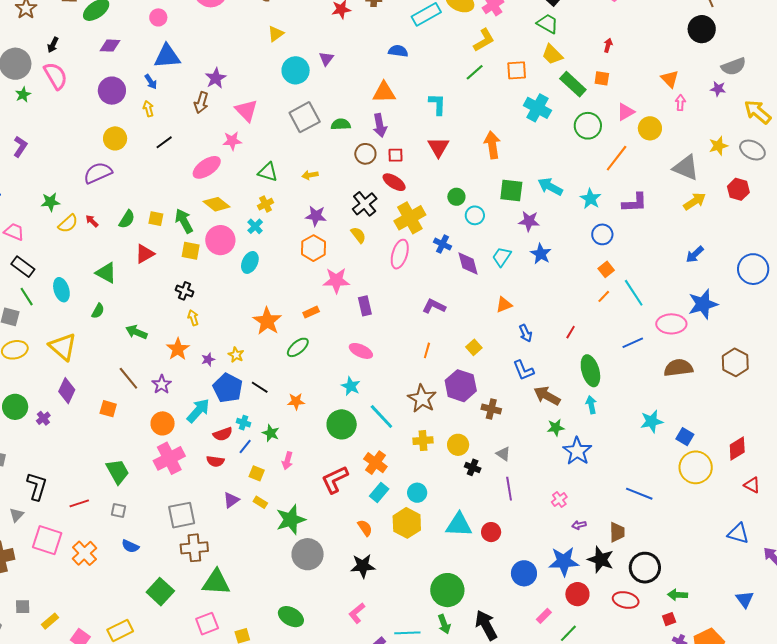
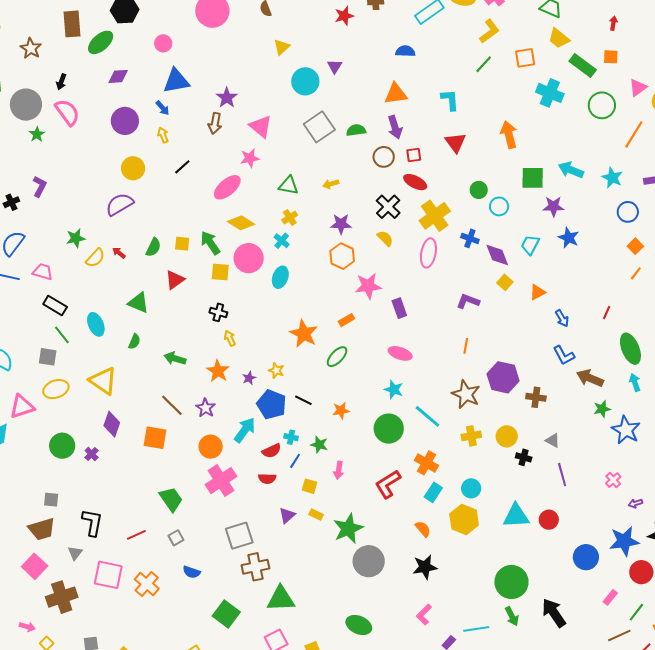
yellow square: (474, 347) -> (505, 282), moved
orange square: (108, 409) -> (155, 438), size x1.4
gray square: (118, 510) -> (176, 538), turned -35

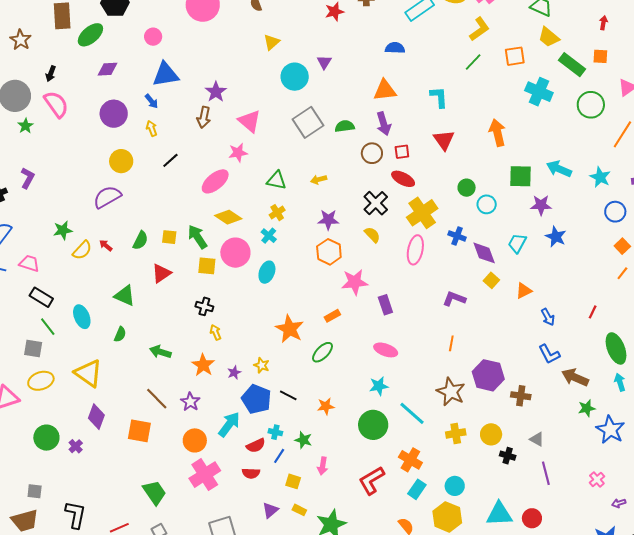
cyan star: (394, 390) -> (379, 386), turned -30

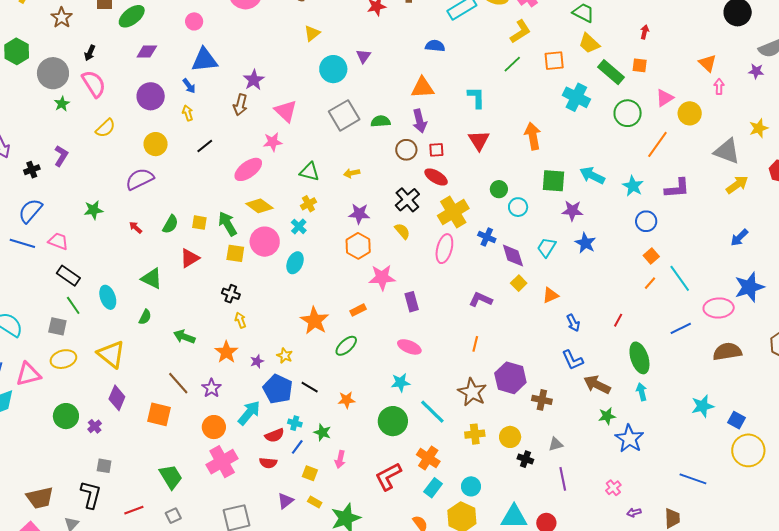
yellow semicircle: (82, 250) -> (105, 128), moved
gray triangle: (537, 439) -> (556, 444), turned -49
gray square: (35, 491) -> (104, 466), moved

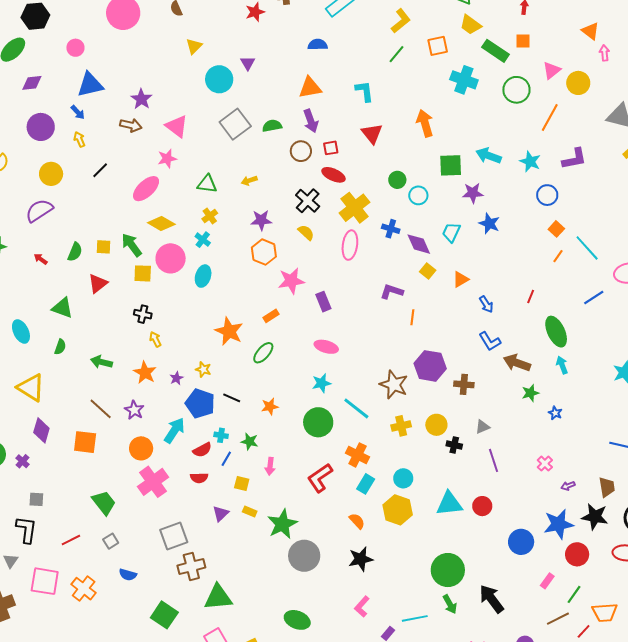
brown arrow: (240, 105) -> (131, 125), turned -85
orange line: (475, 344) -> (412, 317), moved
blue star: (629, 439) -> (555, 413), size x0.5

